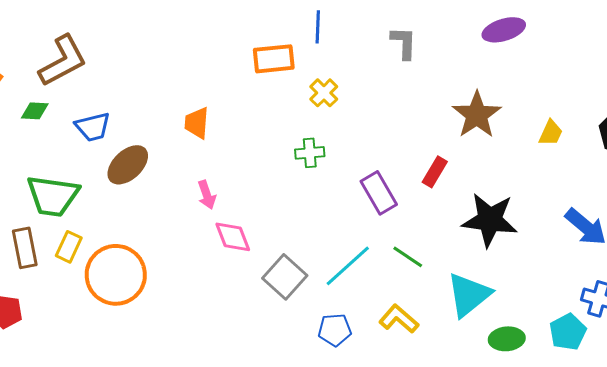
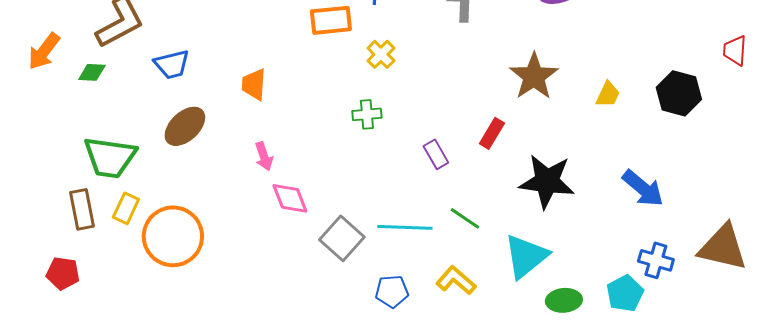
blue trapezoid: (93, 127) -> (172, 64), moved
purple rectangle: (379, 193) -> (436, 154), size x0.7
cyan line: (348, 266) -> (405, 227), turned 44

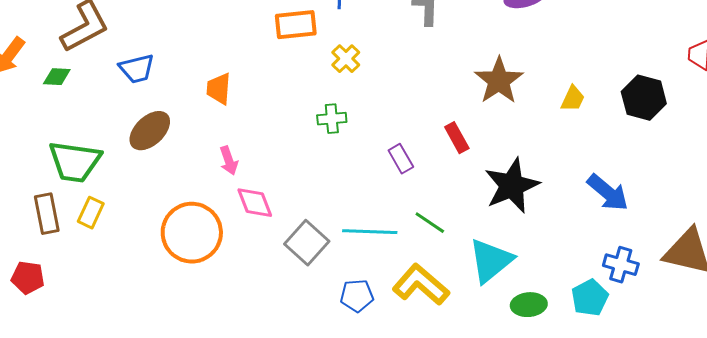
red rectangle: (492, 133) -> (457, 138), turned -60
black star: (547, 181) -> (512, 186), turned -30
orange circle: (173, 236) -> (192, 233), moved
yellow L-shape: (456, 280) -> (421, 285), size x1.4

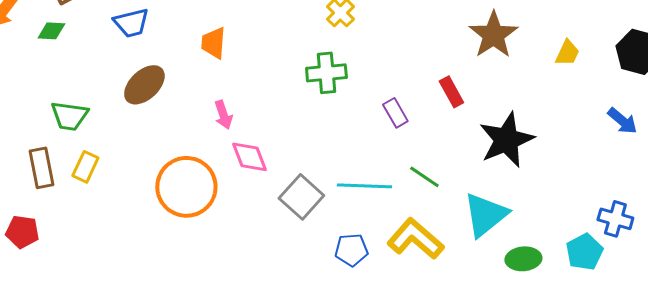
green cross: (332, 119) -> (326, 73), size x1.4
green trapezoid: (75, 162) -> (69, 116), size x0.7
blue arrow: (608, 193) -> (622, 121), moved, size x0.7

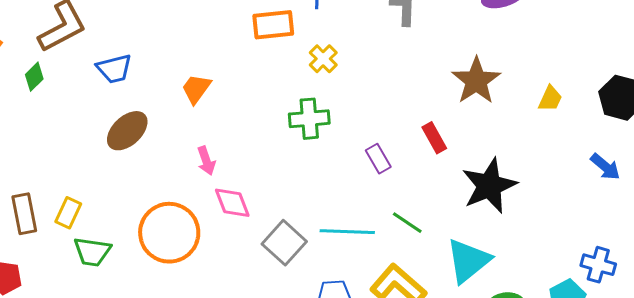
green diamond: (51, 31) -> (34, 77), turned -48
orange trapezoid: (213, 43) -> (196, 89), turned 32
green trapezoid: (69, 116) -> (92, 252), moved

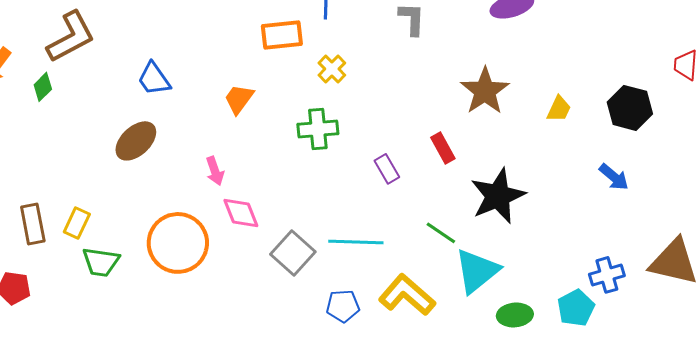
blue trapezoid: (114, 69) -> (154, 79), moved, turned 69
orange trapezoid: (196, 89) -> (239, 99), moved
green line: (407, 223) -> (441, 233), moved
blue cross: (598, 265) -> (607, 275), turned -32

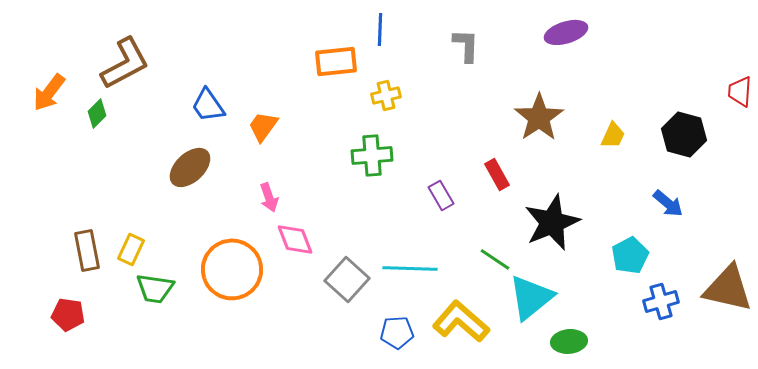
yellow cross: (332, 69) -> (386, 95), turned 32
orange trapezoid: (239, 99) -> (263, 126), moved
cyan pentagon: (576, 308) -> (630, 255), moved

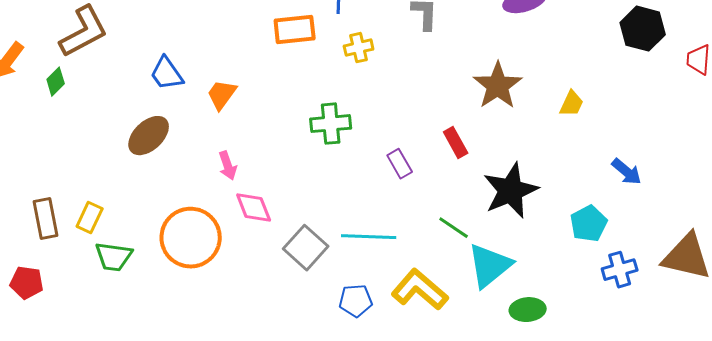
yellow cross: (386, 95) -> (359, 48), moved
black hexagon: (684, 134) -> (643, 29), moved

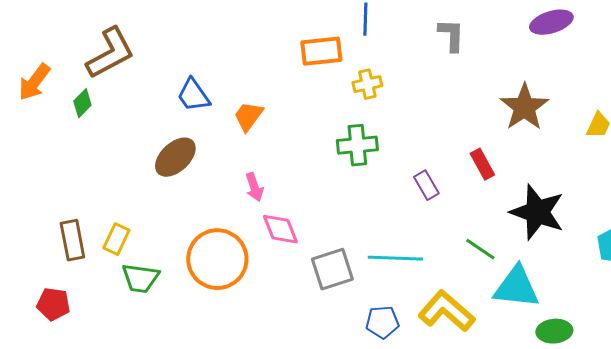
yellow cross: (359, 48) -> (367, 84), moved
black star: (511, 191) -> (537, 212), turned -30
gray square: (306, 248) -> (332, 269), turned 30
cyan triangle: (490, 266) -> (516, 287), turned 45

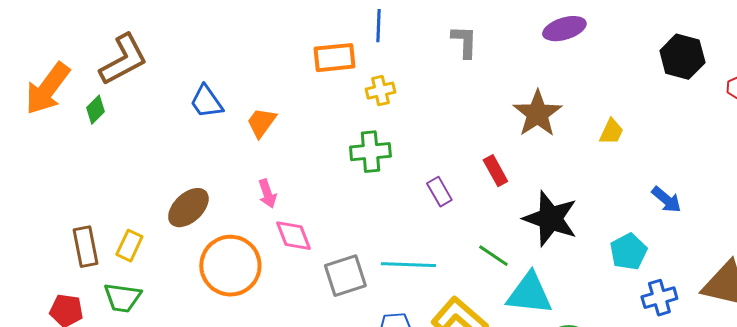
orange arrow: (34, 82) -> (47, 89), size x1.4
brown ellipse: (175, 157) -> (188, 208), moved
green trapezoid: (140, 278) -> (122, 298), moved

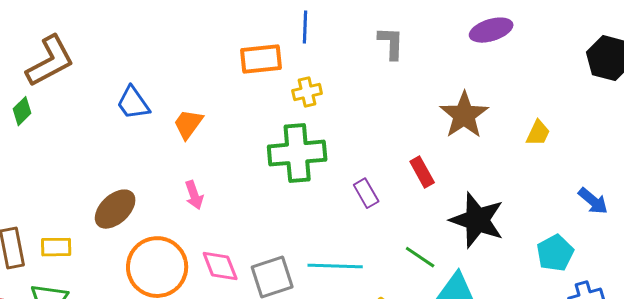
green cross: (370, 152) -> (297, 153), size x1.4
pink diamond: (293, 236) -> (220, 266), moved
yellow rectangle: (129, 246) -> (56, 247), turned 64

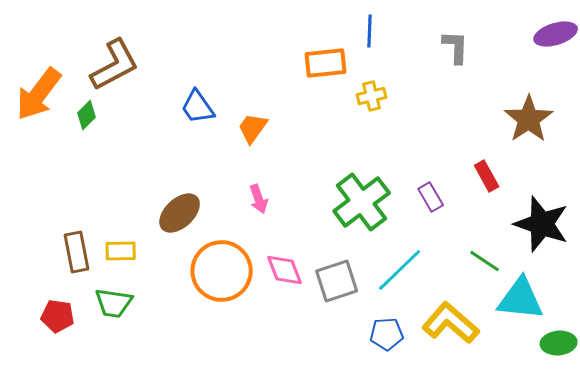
green cross: (297, 153) -> (362, 202), moved, turned -32
cyan line: (335, 266) -> (400, 270), turned -46

